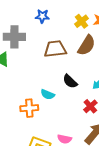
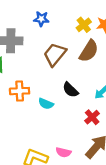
brown trapezoid: (55, 49) -> (55, 54), turned -45
orange cross: (29, 108) -> (20, 91), moved

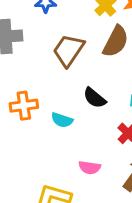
pink semicircle: (63, 152) -> (90, 167), moved

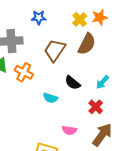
orange cross: (24, 106) -> (24, 72), moved, turned 36

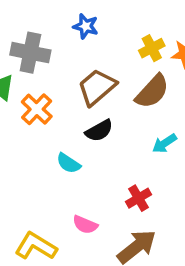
cyan arrow: (102, 82) -> (165, 143), moved
black semicircle: (73, 83) -> (99, 131), moved, turned -84

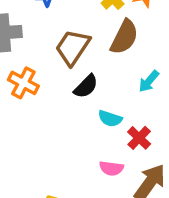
cyan semicircle: (68, 163) -> (110, 119), moved
pink semicircle: (85, 225) -> (111, 168), moved

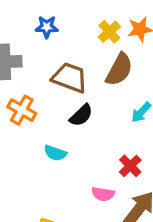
brown trapezoid: (73, 47) -> (70, 78), turned 75
cyan semicircle: (110, 119) -> (55, 153), moved

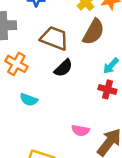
cyan semicircle: (55, 153) -> (29, 100), moved
red cross: (130, 166) -> (107, 89), moved, turned -30

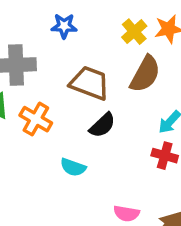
cyan semicircle: (29, 100) -> (73, 167), moved

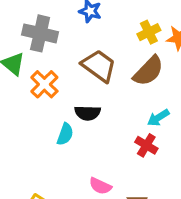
black semicircle: (102, 125) -> (88, 113), moved, turned 30
cyan semicircle: (73, 167) -> (65, 134), turned -105

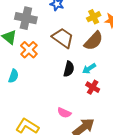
black semicircle: (88, 113) -> (69, 69), moved, turned -77
cyan arrow: (158, 118) -> (89, 69), moved
cyan semicircle: (65, 134) -> (13, 76), moved

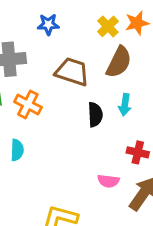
cyan arrow: (89, 69) -> (125, 105), turned -32
red cross: (93, 87) -> (138, 152), moved

